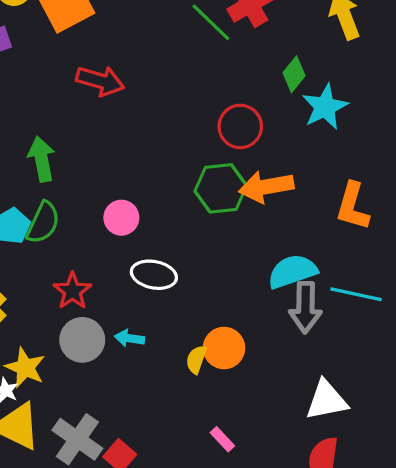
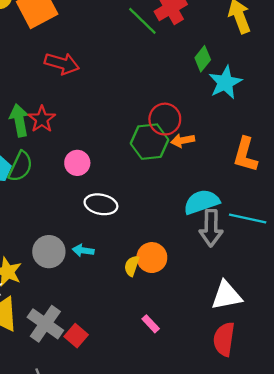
red circle: (240, 126) -> (165, 119), moved
orange arrow: (266, 187) -> (183, 140), size x0.6
red star: (72, 291) -> (42, 119), moved

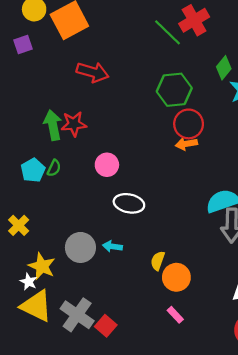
red star: (42, 119) -> (74, 124), turned 30
orange arrow: (183, 140) -> (186, 144), moved
green hexagon: (149, 142) -> (174, 90), moved
green semicircle: (20, 166) -> (54, 168), size x0.6
orange circle: (152, 258) -> (176, 277), moved

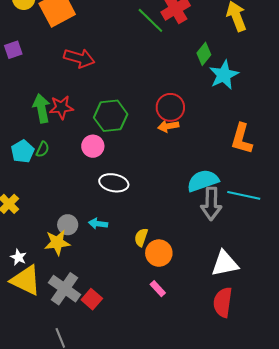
purple square: (23, 45) -> (13, 50), moved
green hexagon: (174, 90) -> (111, 116), moved
gray circle: (80, 247) -> (68, 225), size x0.7
yellow star: (42, 266) -> (57, 243), moved, turned -30

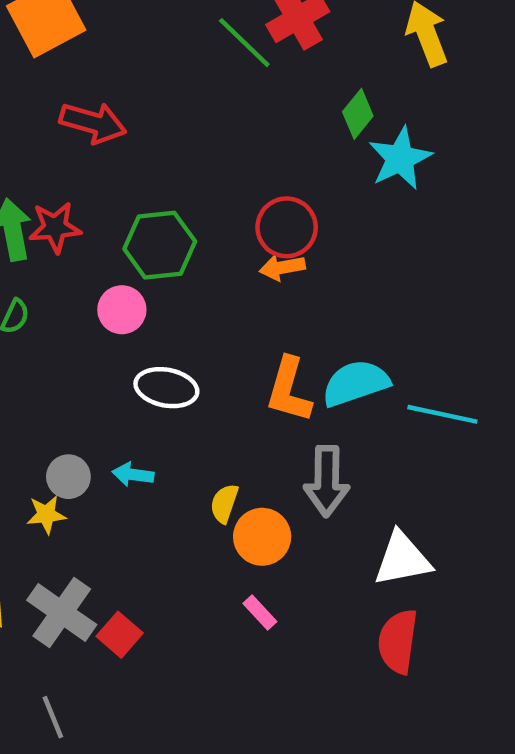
orange L-shape: (242, 139) -> (289, 390), moved
gray arrow: (211, 204) -> (327, 481), moved
yellow star: (57, 243) -> (46, 515), size x0.7

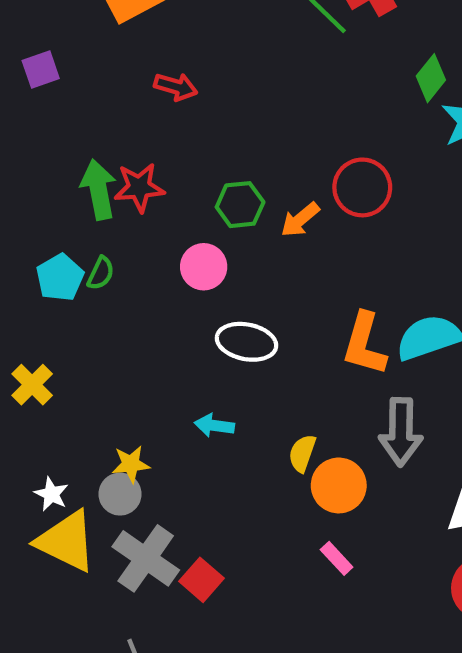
red arrow: (93, 123) -> (176, 87), size x0.7
green hexagon: (160, 245) -> (240, 205), size x0.7
orange arrow: (282, 267) -> (300, 220), moved, turned -30
gray circle: (68, 477) -> (120, 494), moved

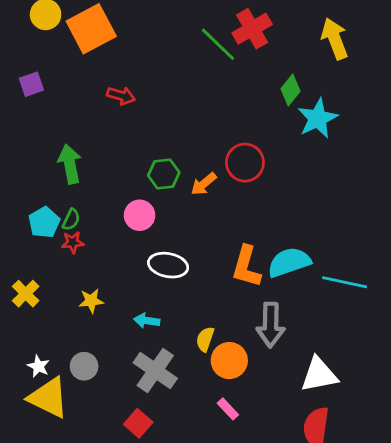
red star: (139, 187) -> (73, 242), moved, size x0.7
yellow star: (131, 464) -> (91, 301), moved
gray cross: (146, 558) -> (155, 370), moved

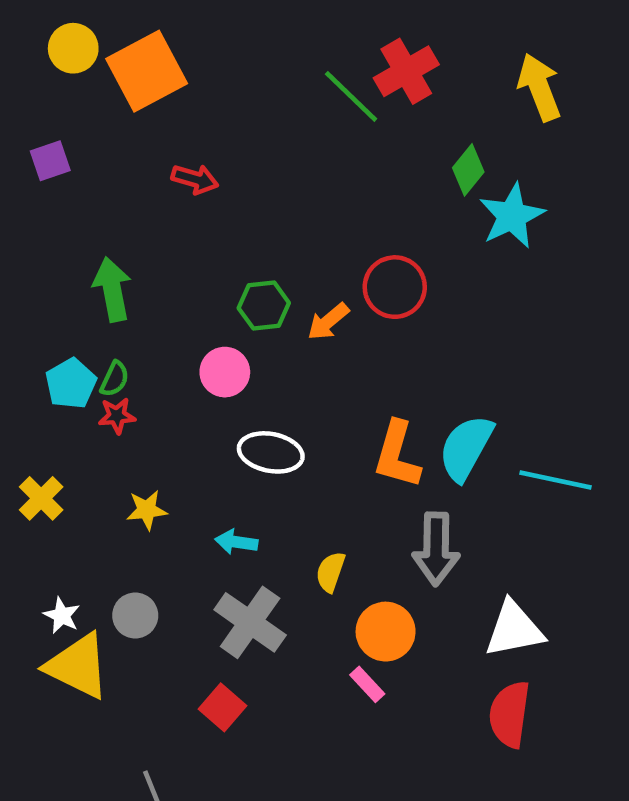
cyan semicircle: (289, 262) -> (466, 448), turned -42
orange circle: (229, 361) -> (386, 632), moved

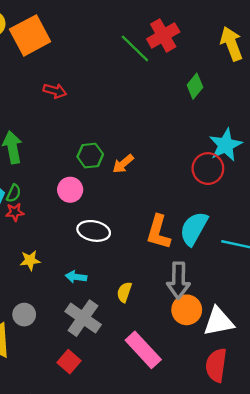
cyan star: (512, 216) -> (226, 145), moved
red circle: (395, 287) -> (208, 169), moved
orange circle: (386, 632) -> (187, 310), moved
pink rectangle: (367, 684) -> (143, 350), size x2.0

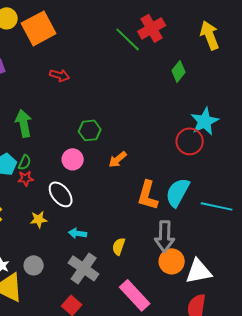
orange arrow: (123, 164) -> (118, 159), moved
white ellipse: (94, 231) -> (61, 194), moved, turned 40

